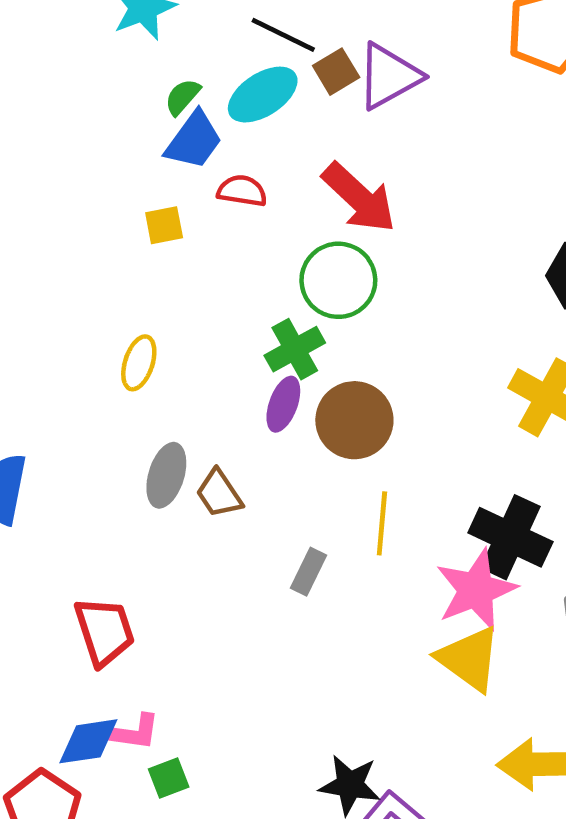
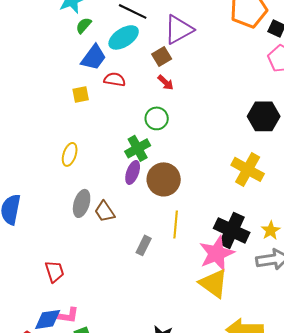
brown square: (336, 72) -> (162, 56), moved
green semicircle: (182, 97) -> (84, 25), moved
red arrow: (359, 198) -> (166, 82), size x0.5
green circle: (338, 280) -> (157, 118), size x0.7
red trapezoid: (104, 631) -> (55, 271), size x0.7

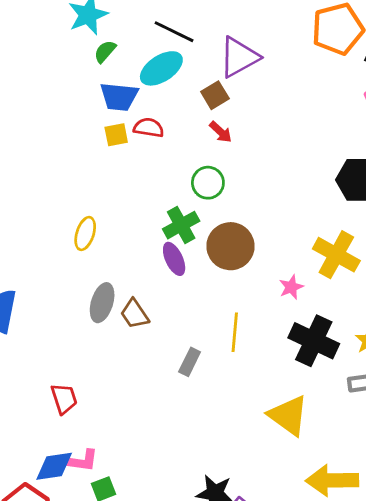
blue trapezoid: (94, 57) -> (119, 97), turned 60
yellow square: (81, 94) -> (116, 135), moved
purple ellipse: (133, 172) -> (174, 259), turned -45
brown circle: (164, 179) -> (230, 246), moved
pink star: (217, 253) -> (291, 287), moved, size x0.5

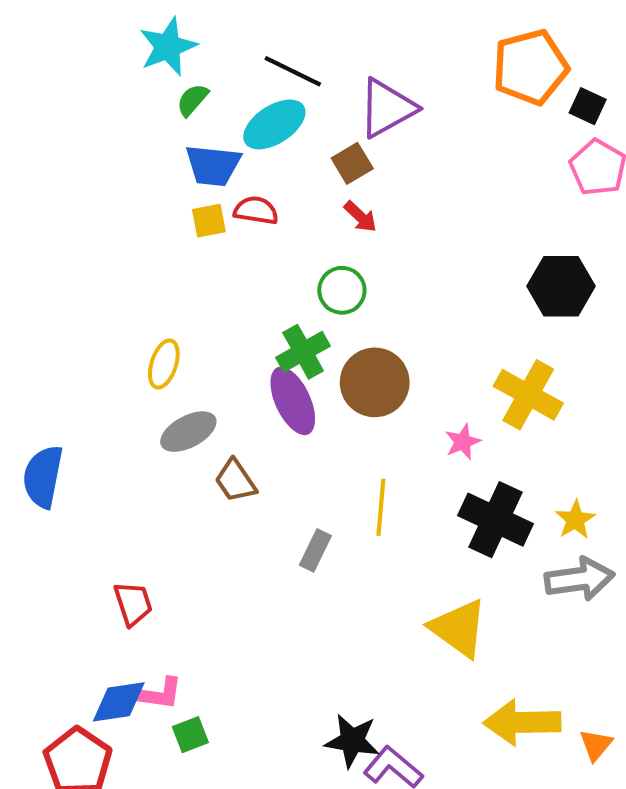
purple ellipse: (174, 259) -> (293, 401), size x1.4
gray ellipse: (102, 303) -> (188, 432), moved, turned 45

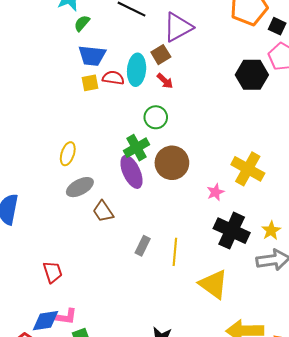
cyan ellipse: (274, 124) -> (137, 70), moved, turned -52
black hexagon: (561, 286) -> (252, 75), moved
yellow line: (381, 507) -> (175, 252), moved

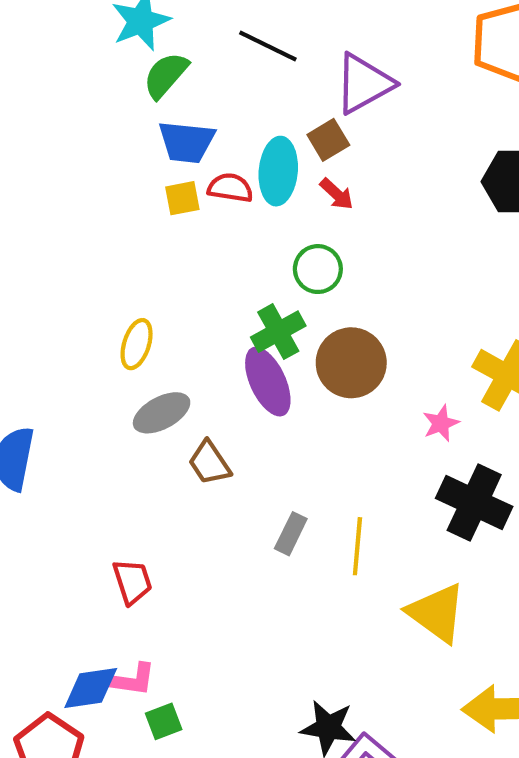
green semicircle: (82, 23) -> (166, 75), size x1.4
red trapezoid: (53, 272) -> (132, 582), moved

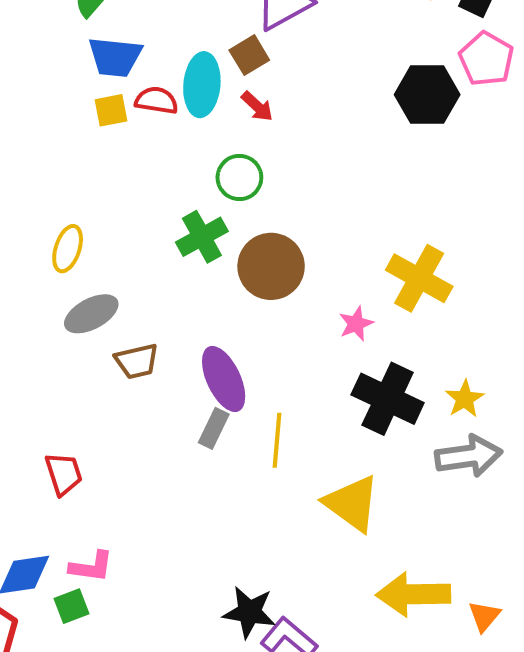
purple ellipse: (268, 382) -> (224, 379), moved
brown trapezoid: (209, 463) -> (137, 361), turned -69
pink L-shape: (132, 680) -> (91, 567), moved
green square: (164, 721) -> (72, 606), moved

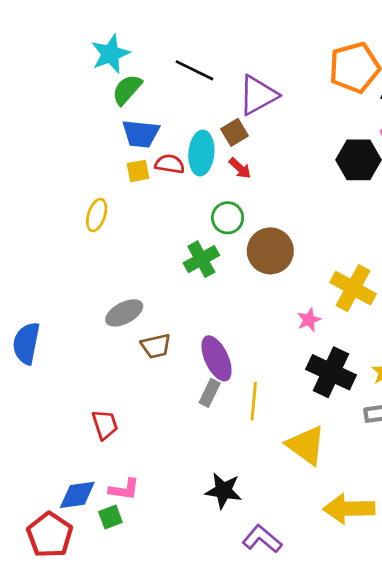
yellow ellipse: (68, 249) -> (97, 215), moved
brown circle: (271, 266) -> (270, 251), moved
black star: (249, 612) -> (223, 491), moved

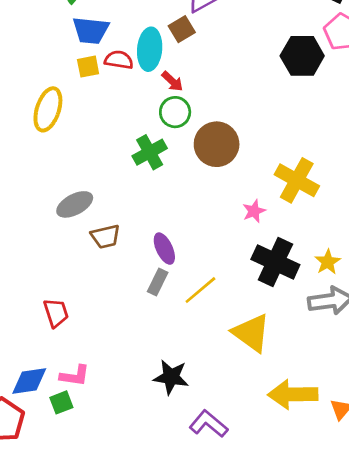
red arrow: (240, 168) -> (172, 81), moved
yellow ellipse: (97, 215) -> (48, 109), size x1.4
purple ellipse: (217, 358) -> (164, 249), size x0.7
yellow line: (254, 401) -> (200, 290), turned 45

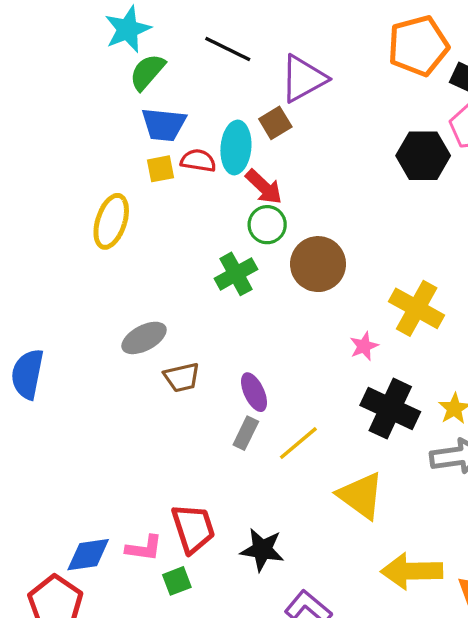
red arrow: (172, 81) -> (264, 187), size x1.4
red trapezoid: (56, 313) -> (193, 528), moved, size x1.4
green square: (61, 402) -> (177, 581), moved

